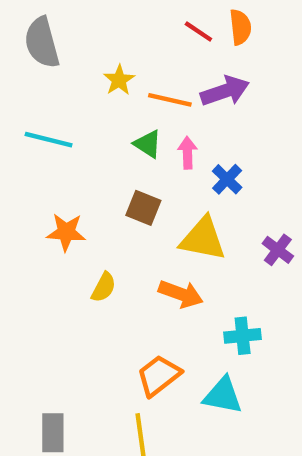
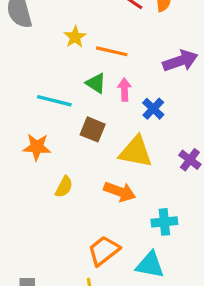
purple arrow: (225, 91) -> (180, 61), moved
cyan line: (49, 140) -> (54, 101), moved

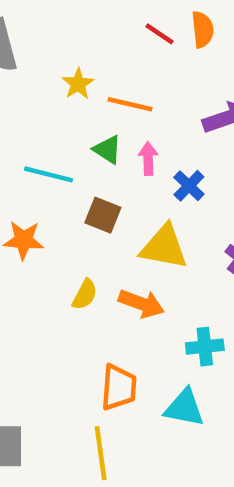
yellow semicircle: (64, 187) -> (85, 294), moved
orange trapezoid: (104, 251) -> (119, 387), turned 132

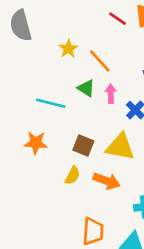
orange line: (130, 104) -> (100, 61), turned 35
brown square: (103, 215) -> (83, 145), moved

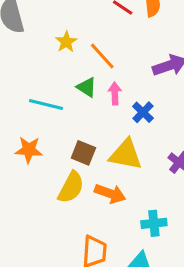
yellow semicircle: (73, 175) -> (71, 187), size x1.5

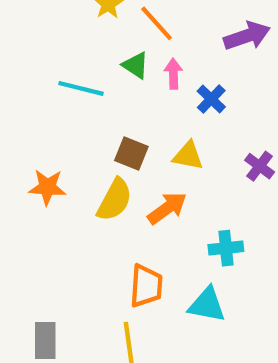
orange star: (29, 150) -> (47, 187), moved
yellow triangle: (126, 154) -> (188, 156), size x0.7
orange arrow: (110, 194) -> (167, 208), turned -56

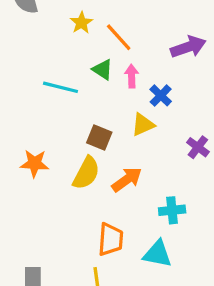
yellow triangle: (188, 156) -> (143, 125), moved, turned -35

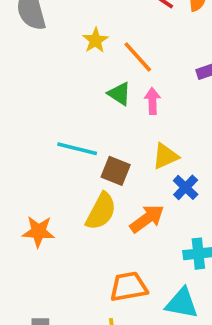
cyan line: (60, 87) -> (77, 149), moved
blue cross: (161, 95) -> (186, 187), moved
orange star: (35, 163) -> (38, 232), moved
orange trapezoid: (111, 239) -> (129, 287), turned -104

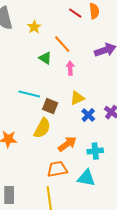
yellow star: (95, 40) -> (34, 27), moved
green triangle: (119, 94) -> (45, 58), moved
orange arrow: (147, 219) -> (67, 144), moved

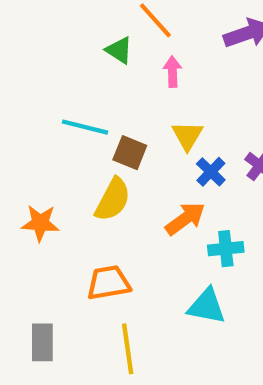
yellow triangle: (77, 98) -> (187, 136), turned -35
orange arrow: (67, 144) -> (185, 219), moved
orange trapezoid: (57, 169) -> (108, 283), moved

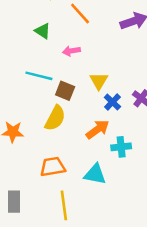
green triangle: (119, 50) -> (43, 31), moved
pink arrow: (172, 72) -> (71, 51), moved, turned -98
cyan triangle: (207, 306) -> (95, 174), moved

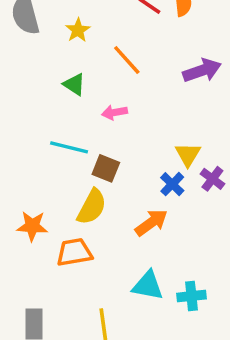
yellow triangle: (99, 81) -> (188, 154), moved
cyan cross: (121, 147) -> (191, 296), moved
orange trapezoid: (53, 167) -> (74, 252), moved

